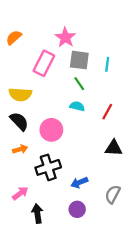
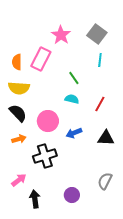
orange semicircle: (14, 37) -> (17, 62), moved, turned -49
gray square: (79, 60) -> (97, 34), moved, turned 30
blue arrow: (79, 182) -> (74, 133), moved

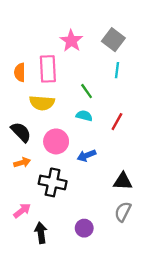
pink rectangle: (41, 59) -> (48, 69), turned -30
yellow semicircle: (19, 88) -> (42, 103), moved
black triangle: (106, 138) -> (123, 181), moved
black cross: (45, 156) -> (53, 182), turned 30

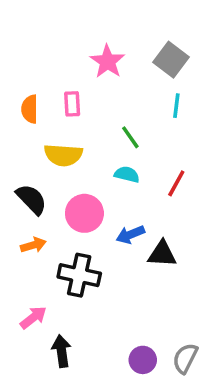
pink rectangle: (48, 69) -> (72, 104), size x0.6
black triangle: (123, 181) -> (162, 254), moved
gray semicircle: (123, 212) -> (185, 358), moved
purple circle: (84, 228) -> (143, 360), moved

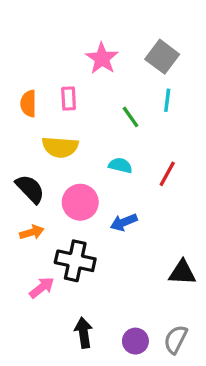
green line: (130, 137) -> (130, 117), moved
black triangle: (162, 254) -> (182, 272), moved
pink arrow: (33, 318) -> (42, 288), moved
black arrow: (61, 351) -> (84, 333), moved

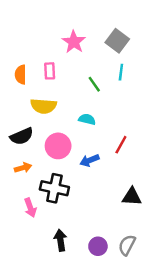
red line: (167, 174) -> (121, 145), moved
black semicircle: (30, 189) -> (22, 136), turned 110
pink arrow: (42, 288) -> (30, 208), turned 108

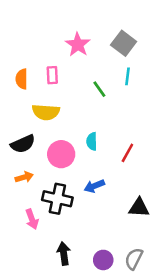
cyan semicircle: (87, 119) -> (92, 141), moved, turned -105
blue arrow: (89, 160) -> (94, 186), moved

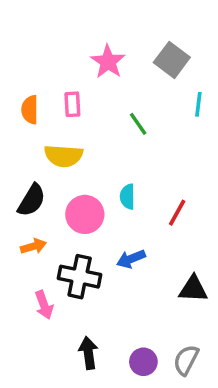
cyan line: (127, 76) -> (198, 104), moved
black semicircle: (23, 144) -> (32, 200), turned -35

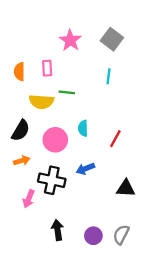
cyan line: (198, 104) -> (108, 76), moved
green line: (138, 124) -> (67, 92), moved, turned -49
pink arrow: (44, 305) -> (29, 199), turned 42

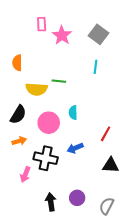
pink rectangle: (47, 68) -> (42, 24), moved
red line: (115, 139) -> (106, 134), moved
purple circle: (93, 236) -> (77, 198), moved

